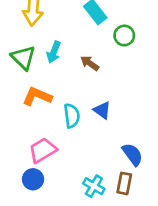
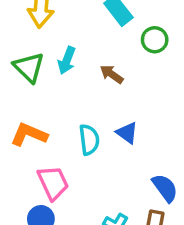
orange L-shape: (37, 96) -> (29, 135), moved
pink trapezoid: (43, 150) -> (53, 183), turned 96

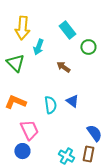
cyan arrow: (67, 60) -> (38, 47), moved

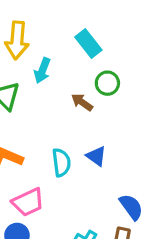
green circle: (88, 47) -> (107, 83), moved
pink trapezoid: (29, 130) -> (28, 202), turned 90

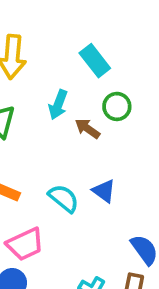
cyan arrow: (42, 70) -> (58, 105), moved
cyan semicircle: (61, 162) -> (64, 198), turned -44

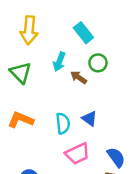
cyan semicircle: (64, 198) -> (63, 123), turned 45
pink trapezoid: (25, 244) -> (77, 154), moved

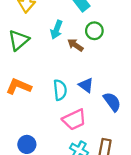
green triangle: (21, 73) -> (19, 40), turned 35
blue semicircle: (116, 157) -> (112, 102), moved

